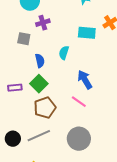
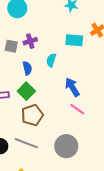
purple cross: (43, 23) -> (30, 41), moved
pink line: (79, 102) -> (77, 109), moved
gray line: (39, 136) -> (26, 143), turned 45

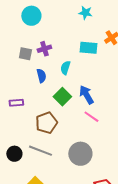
green square: (26, 91) -> (62, 97), moved

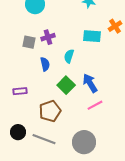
pink line: (91, 117) -> (95, 105), turned -63
black circle: (14, 154) -> (18, 132), moved

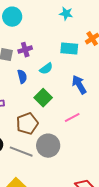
cyan semicircle: (69, 56) -> (46, 69), turned -144
blue arrow: (90, 83) -> (79, 85), moved
gray circle: (84, 142) -> (48, 146), moved

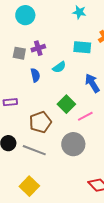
green square: (43, 98) -> (66, 104), moved
gray circle: (48, 146) -> (73, 144), moved

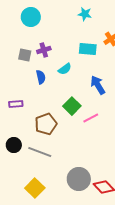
gray circle: (73, 144) -> (79, 179), moved

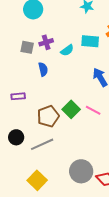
cyan semicircle: (65, 69) -> (67, 50), moved
green square: (72, 106) -> (71, 109), moved
pink line: (91, 118) -> (93, 110), turned 56
gray line: (40, 152) -> (42, 144), turned -45

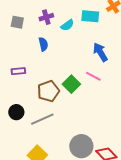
gray square: (27, 47) -> (17, 22), moved
pink line: (93, 110) -> (93, 76), moved

